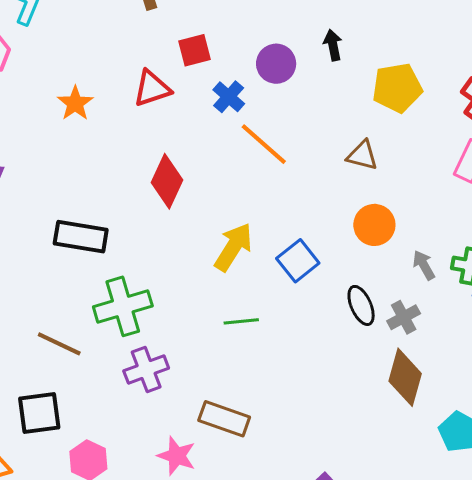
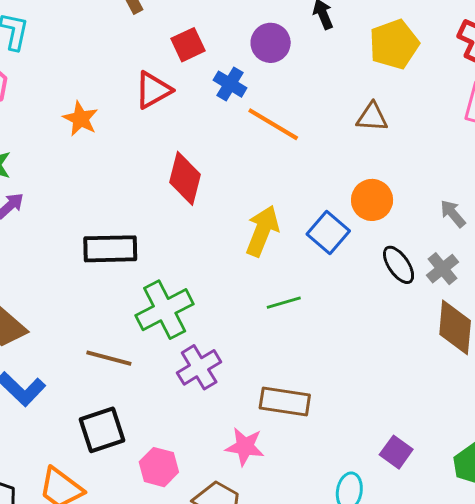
orange circle: (374, 225) -> (372, 200), moved

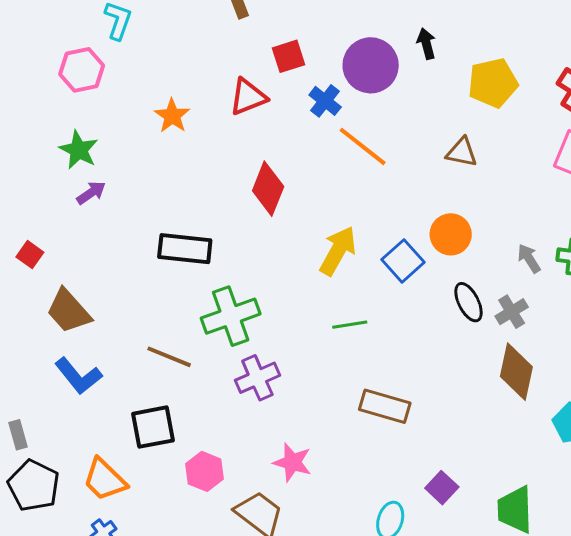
purple circle: (271, 43) -> (371, 65), size x1.4
brown rectangle: (285, 401) -> (385, 406), moved

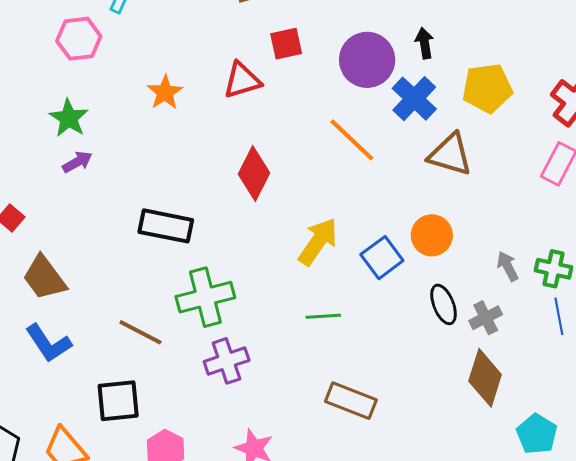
blue cross: (325, 101) -> (414, 99), moved, size x1.4
brown triangle: (462, 152) -> (450, 154), size x1.4

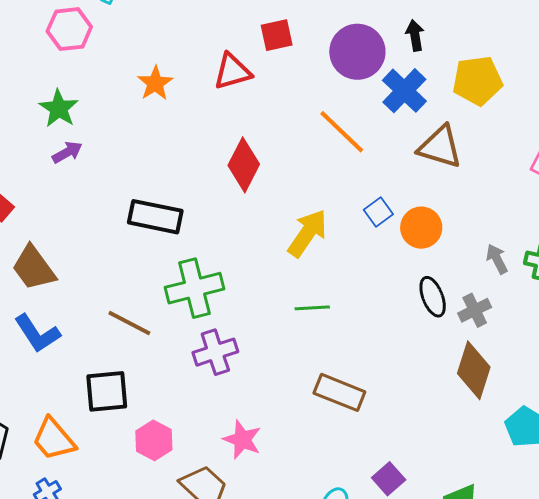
blue square: (382, 258) -> (378, 212), moved, size x0.7

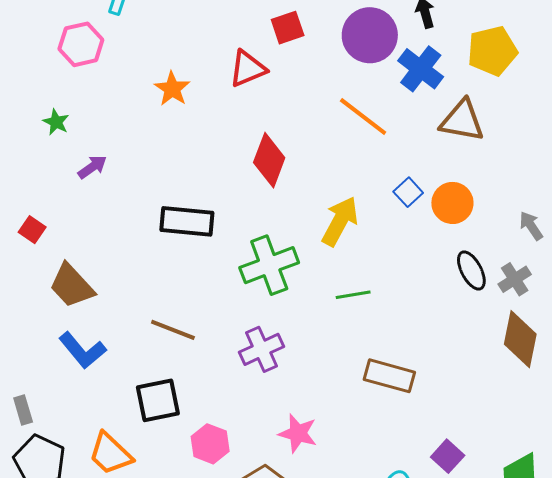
green star: (59, 108) -> (56, 122), moved, size x0.7
green cross: (194, 288) -> (269, 265), moved

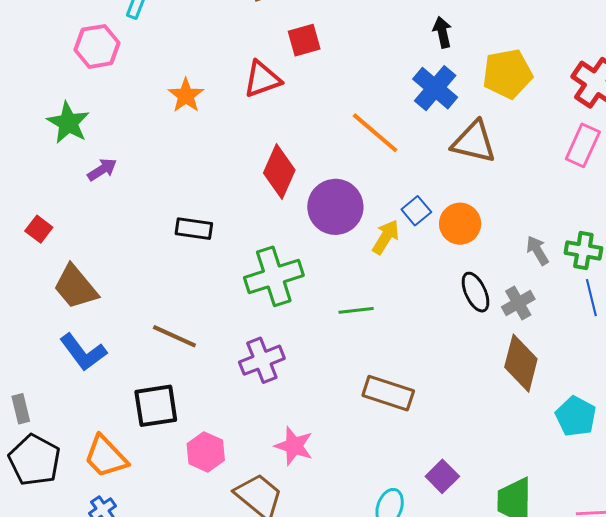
purple circle: (370, 35) -> (335, 207), moved
green star: (56, 122) -> (68, 123), size x1.6
black rectangle: (187, 221) -> (194, 229), size x0.7
yellow arrow: (340, 221) -> (386, 237), moved, size x0.7

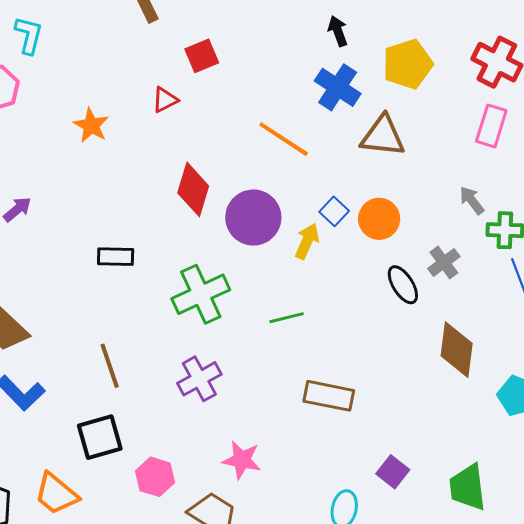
red triangle: (262, 79) -> (165, 100), size x0.7
gray arrow: (537, 250) -> (472, 200), moved
gray cross: (518, 303) -> (444, 262), moved
brown line: (174, 336) -> (110, 366), turned 54

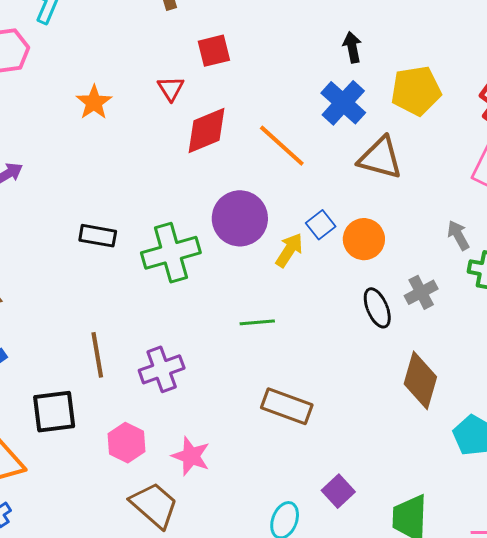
red triangle: (165, 100) -> (171, 88), turned -44
red diamond: (193, 189) -> (207, 130), moved, turned 42
green cross: (201, 294) -> (171, 253), moved
brown line: (110, 366) -> (97, 355), moved
pink hexagon: (155, 477) -> (127, 443), moved

